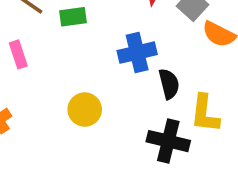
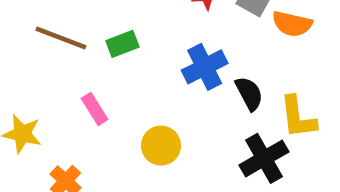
pink rectangle: (18, 54) -> (95, 109), moved
black cross: (168, 141) -> (264, 158), turned -30

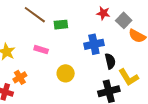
pink rectangle: (95, 109) -> (41, 50), turned -56
yellow L-shape: (298, 117) -> (129, 77), turned -40

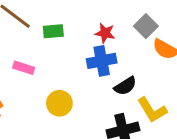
red star: (103, 13) -> (105, 33), moved
black semicircle: (110, 61) -> (125, 86), turned 70

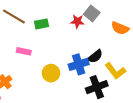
gray square: (146, 26) -> (92, 13), moved
blue cross: (102, 61) -> (79, 64), moved

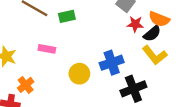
red star: (77, 21) -> (135, 24), moved
black semicircle: (95, 56) -> (152, 34), moved
yellow L-shape: (115, 71) -> (155, 55), moved

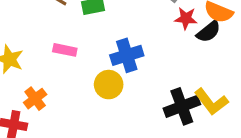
yellow L-shape: (155, 55) -> (211, 102), moved
blue cross: (112, 63) -> (127, 55), moved

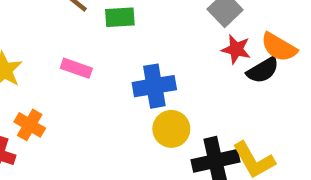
yellow circle: (109, 85) -> (171, 129), moved
orange cross: (35, 99) -> (30, 125), turned -30

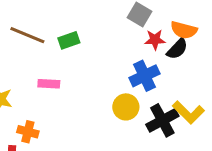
blue cross: (154, 86) -> (144, 76), moved

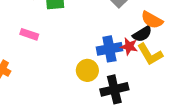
red star: (155, 40) -> (129, 46), moved
yellow L-shape: (188, 112) -> (150, 54), moved

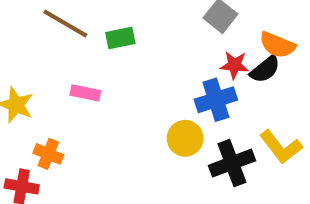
red star: (129, 46) -> (234, 65), moved
yellow L-shape: (150, 54) -> (281, 147), moved

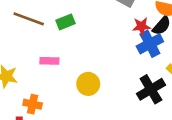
blue cross: (216, 100) -> (150, 44), moved
yellow circle: (185, 138) -> (88, 84), moved

